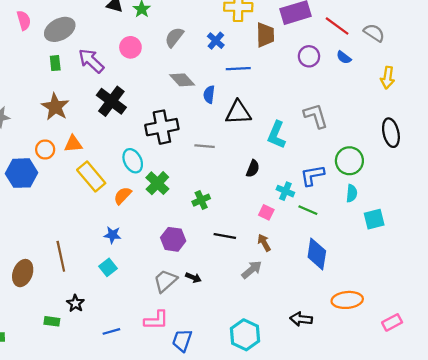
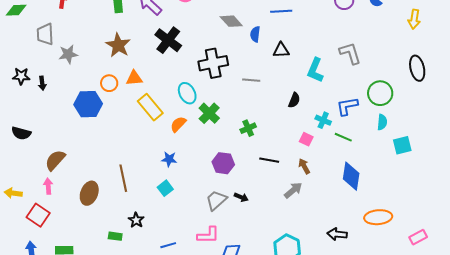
black triangle: (238, 112) -> (281, 50), size x0.7

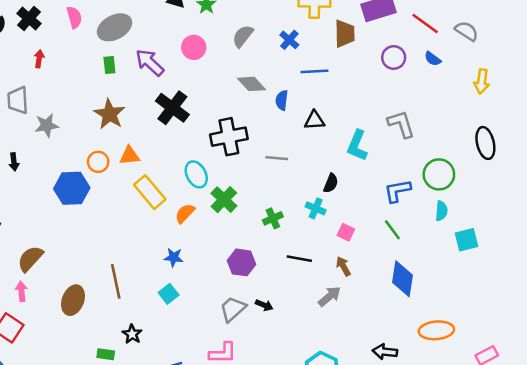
cyan cross: (323, 120) -> (316, 208), moved
green line: (343, 137) -> (392, 230), turned 30

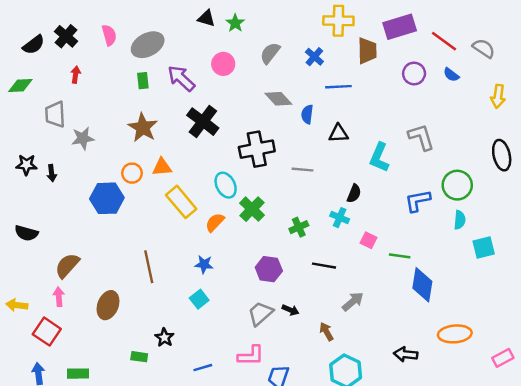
green line: (392, 230) -> (400, 256), moved, turned -45
brown arrow: (343, 266) -> (326, 332), moved
brown line: (116, 281) -> (149, 267), moved

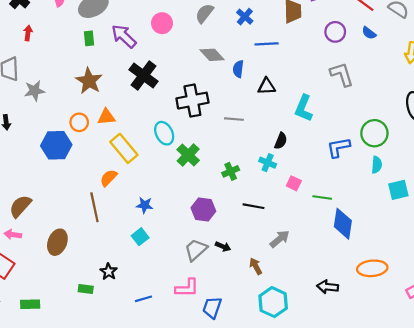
gray L-shape: (421, 137) -> (342, 74), moved
orange semicircle: (215, 222) -> (109, 178), moved
pink arrow: (59, 297) -> (13, 235), turned -77

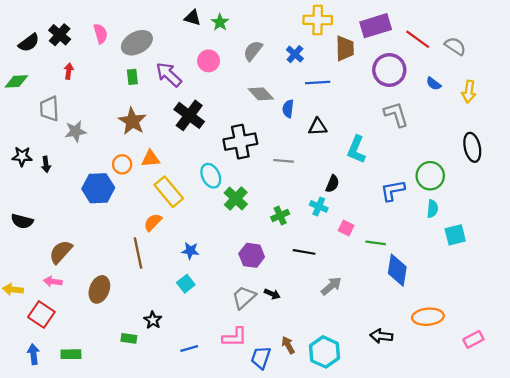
purple circle: (335, 32) -> (389, 70), size x1.5
blue semicircle: (369, 33) -> (434, 84), moved
brown arrow: (256, 266) -> (288, 345), moved

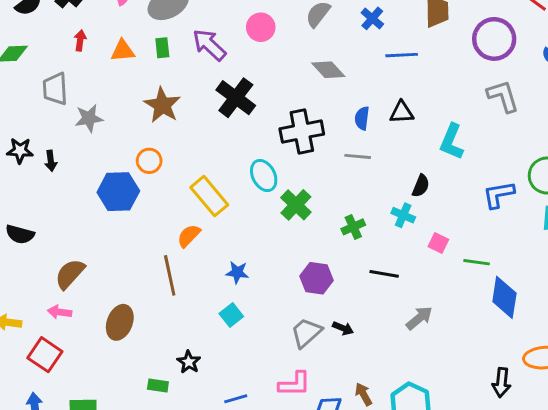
blue semicircle: (288, 109) -> (362, 118), moved
orange triangle: (151, 159) -> (123, 51), moved
black arrow: (381, 336) -> (502, 383), moved, turned -90

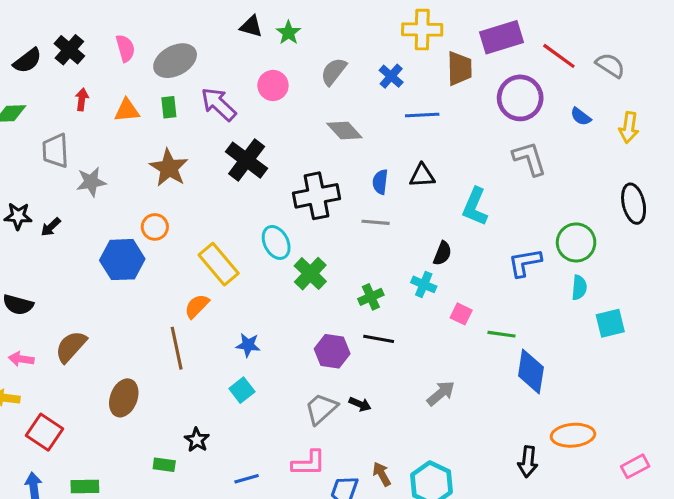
black arrow: (51, 161) -> (51, 227), turned 54
black line: (384, 274) -> (379, 339), moved
pink arrow: (60, 312) -> (21, 359), moved

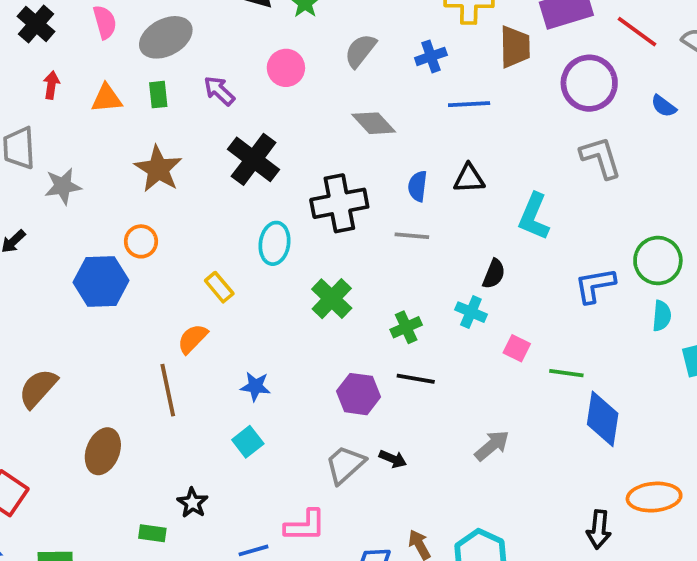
blue cross: (391, 76) -> (431, 56), turned 30
purple arrow: (219, 104) -> (219, 91), size x0.7
cyan ellipse: (276, 242) -> (275, 243), moved, turned 36
yellow rectangle: (219, 264) -> (219, 287), size x0.6
pink L-shape: (309, 463) -> (305, 526), moved

